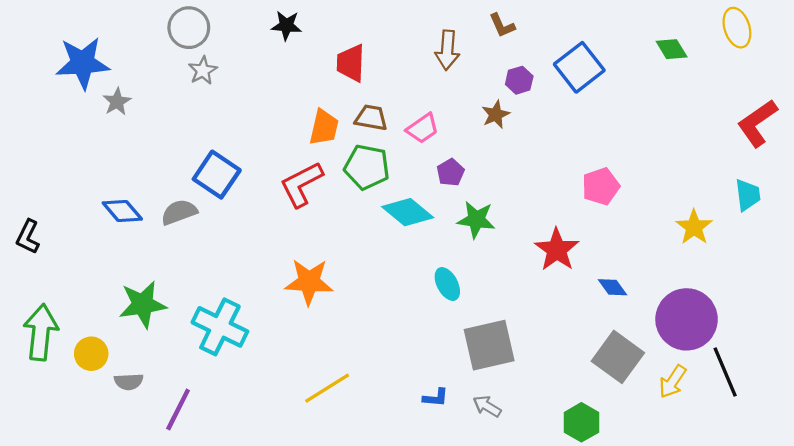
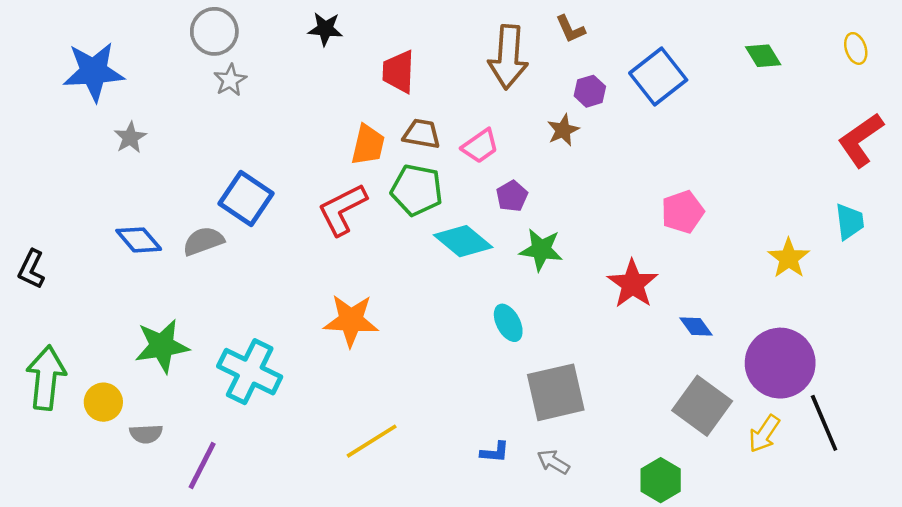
yellow ellipse: (737, 28) -> (856, 48), moved, size x0.7
brown arrow: (447, 50) -> (508, 57), size x1.4
gray star: (117, 102) -> (130, 137), moved

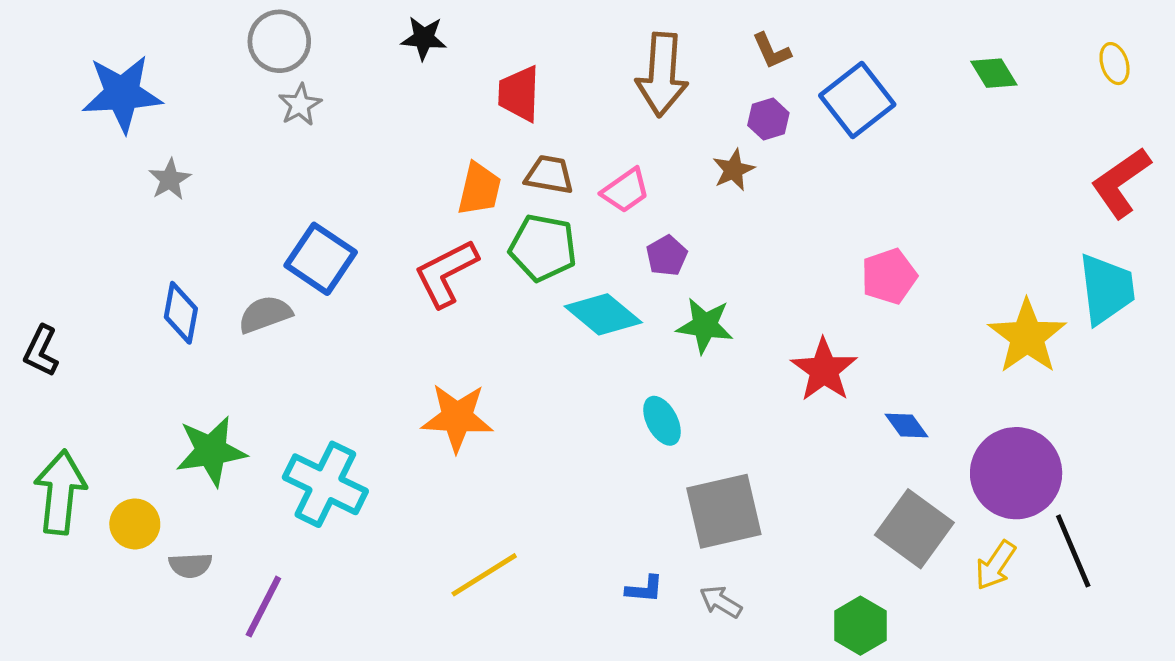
brown L-shape: (570, 29) -> (772, 51), moved
cyan trapezoid: (850, 222) -> (1107, 289), size x1.5
blue diamond: (139, 240) -> (181, 313), turned 51
yellow star: (789, 258) -> (1027, 337), size x1.4

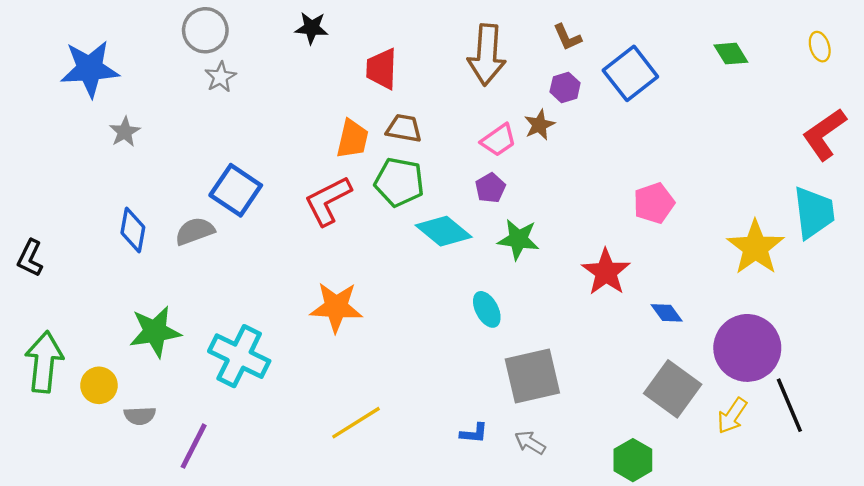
pink trapezoid: (625, 191) -> (498, 140), moved

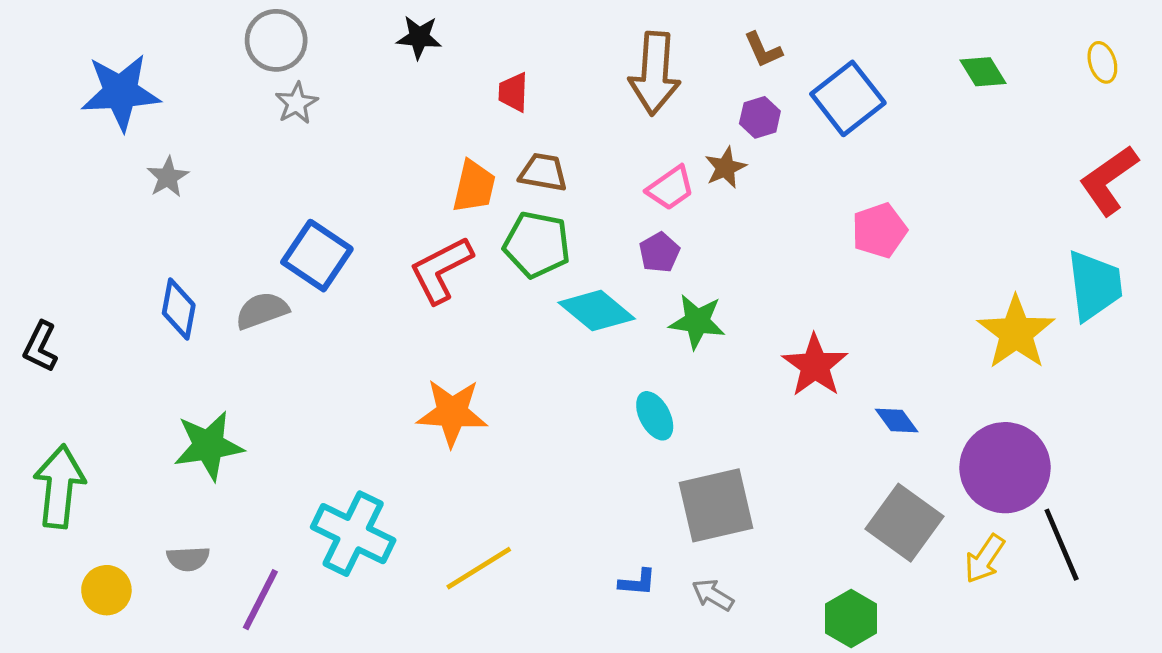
red trapezoid: (382, 69) -> (513, 92), size x0.7
pink pentagon: (654, 203) -> (879, 230), moved
cyan cross: (239, 356) -> (353, 534), moved
yellow circle: (99, 385) -> (106, 590), moved

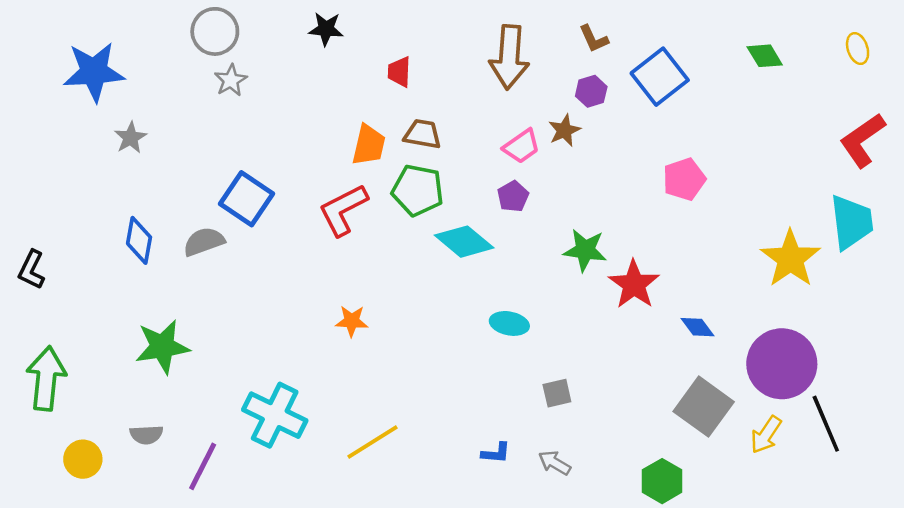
green star: (697, 322) -> (585, 250), moved
orange star: (452, 413) -> (352, 321), size x0.6
cyan ellipse: (655, 416) -> (509, 323), turned -51
gray square: (716, 505) -> (557, 393), size x0.5

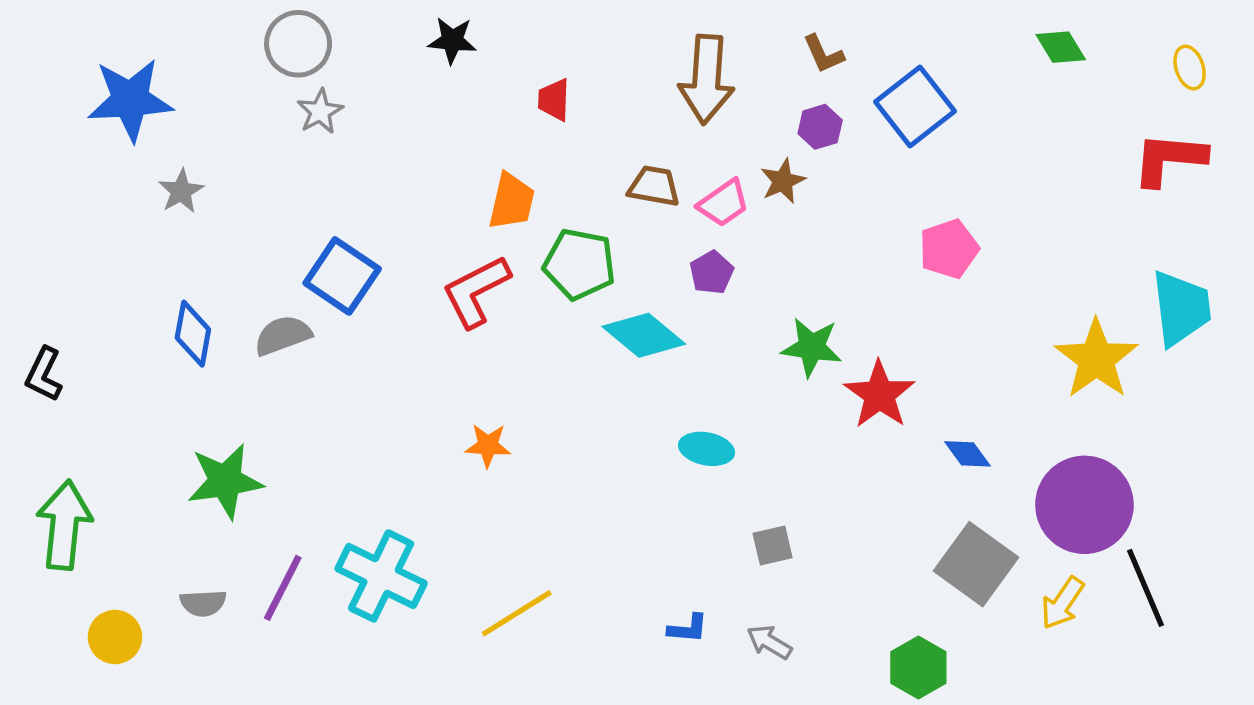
green diamond: (765, 56) -> (1061, 47), moved
brown trapezoid: (423, 134) -> (654, 186), moved
red L-shape: (862, 140) -> (1169, 159), moved, turned 40
purple line: (203, 466) -> (283, 588), moved

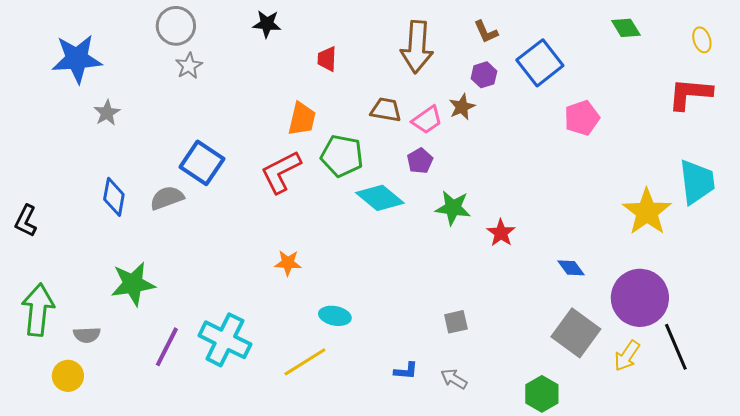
pink pentagon: (949, 249) -> (582, 118), moved
green star: (812, 347) -> (453, 208), moved
red star: (879, 395) -> (501, 233), moved, size x0.7
cyan ellipse: (707, 449) -> (335, 316), moved
gray semicircle: (203, 603) -> (87, 335), moved

